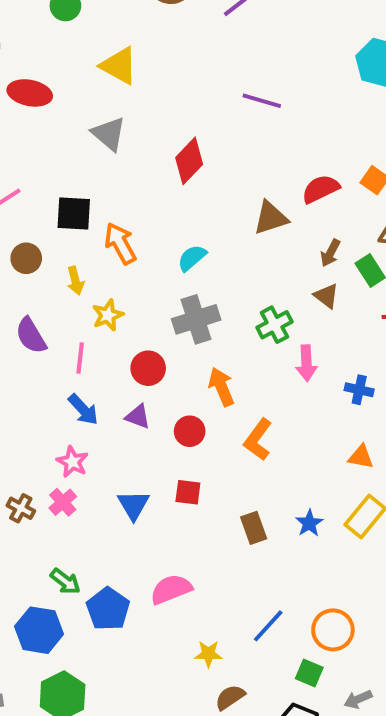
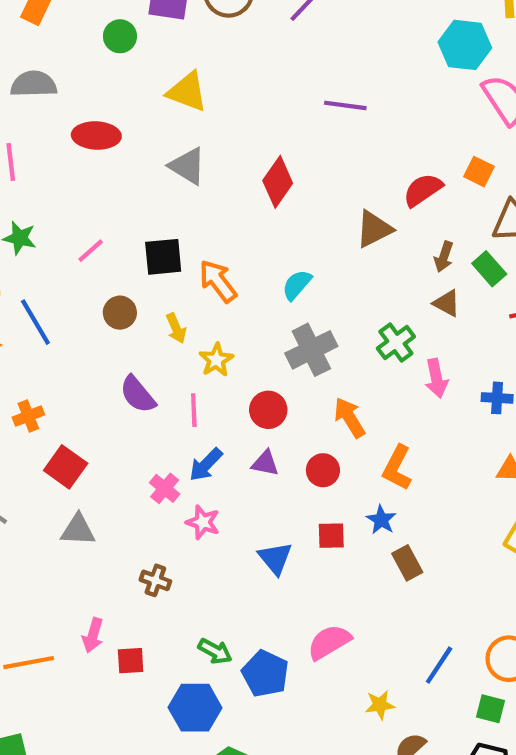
blue arrow: (83, 410) -> (206, 465), turned 96
pink cross: (63, 502) -> (165, 488), moved
blue star: (309, 523) -> (381, 520), moved

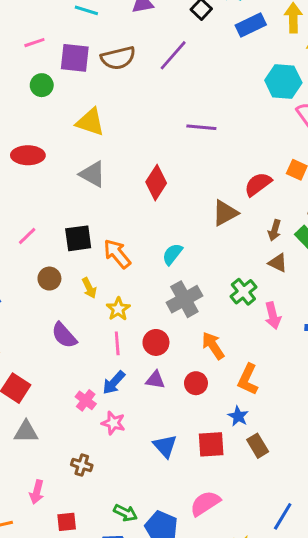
pink line: (194, 410) -> (117, 343), moved
red square: (331, 536) -> (211, 444), moved, size x1.4
pink arrow: (93, 635) -> (37, 492), moved

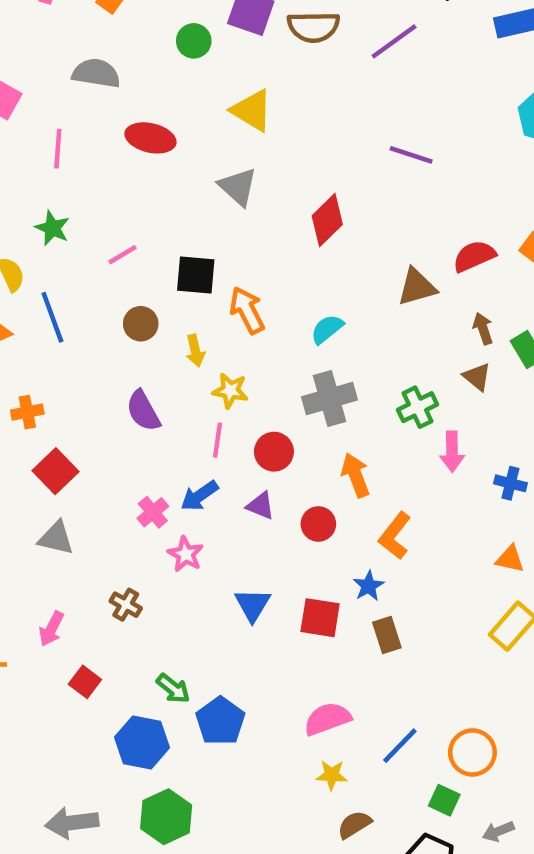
brown arrow: (275, 230) -> (483, 329), turned 132
yellow star: (118, 309) -> (230, 391), turned 30
pink semicircle: (205, 503) -> (327, 719), moved
red square: (67, 522) -> (85, 682), turned 30

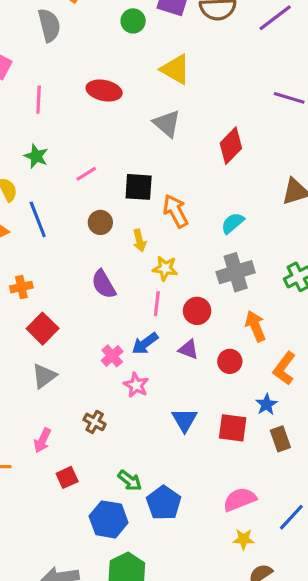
gray semicircle: (96, 73) -> (49, 25), moved, turned 68
gray triangle: (56, 538) -> (44, 376), turned -48
red square: (85, 682) -> (67, 477), turned 30

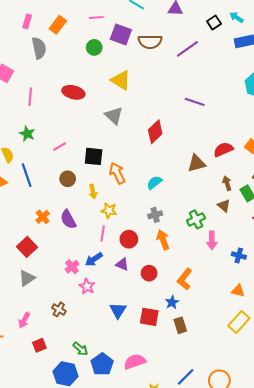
gray cross: (236, 272) -> (155, 215), size x0.6
orange cross: (21, 287) -> (43, 217), moved, turned -32
orange arrow: (255, 326) -> (163, 240), moved
pink semicircle: (240, 499) -> (135, 362), moved

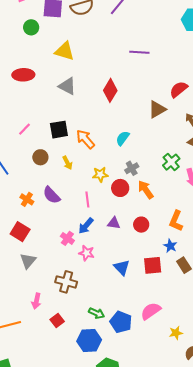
yellow star: (109, 210) -> (100, 175), moved
red circle: (129, 239) -> (120, 188), moved
brown cross: (59, 309) -> (66, 282), size x1.5

